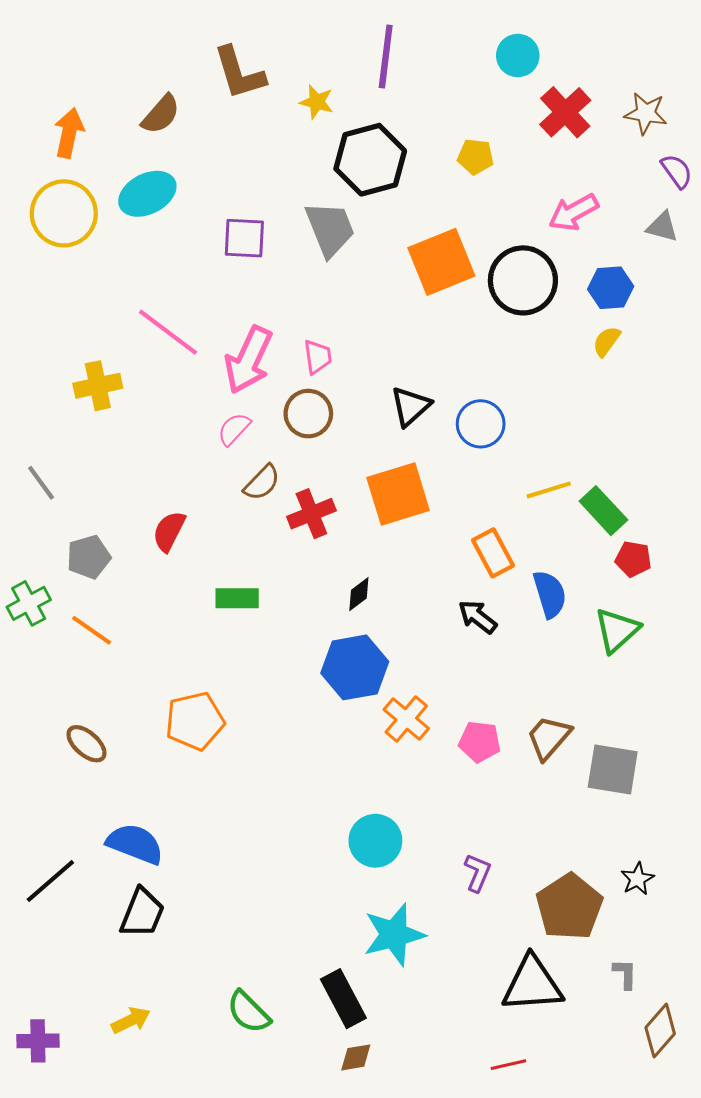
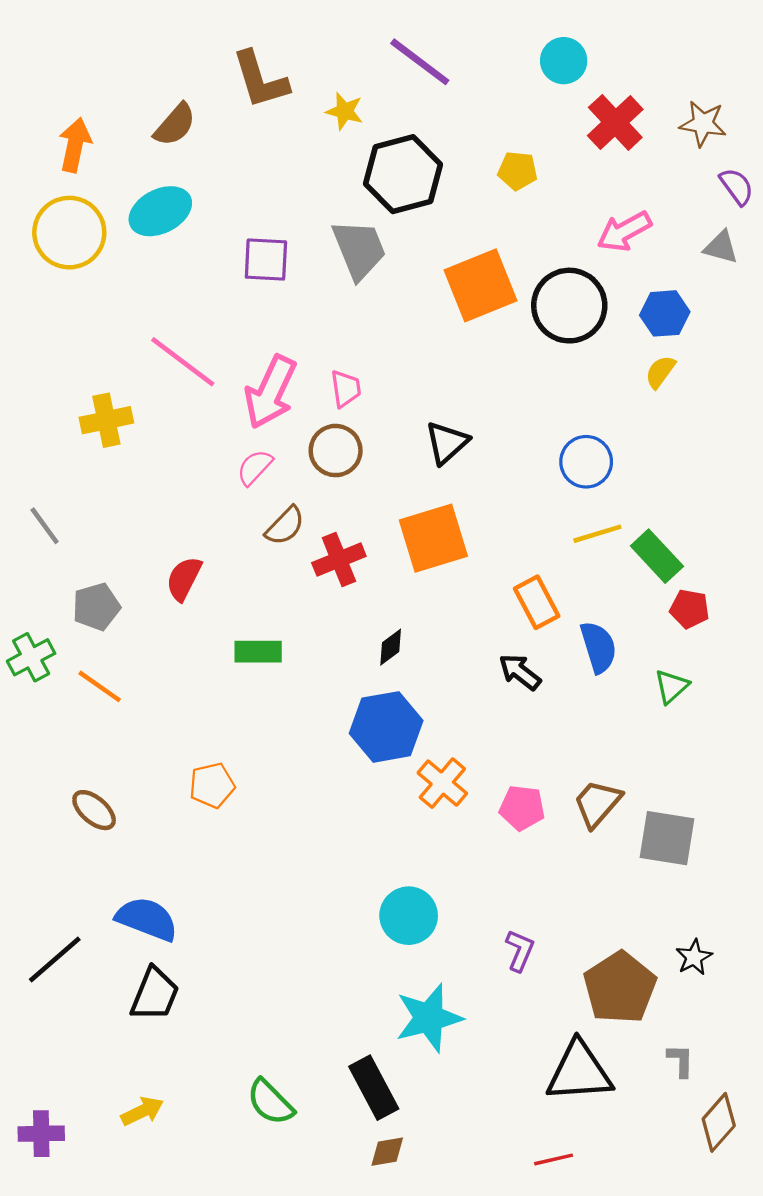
purple line: (386, 57) -> (420, 62), turned -60
blue circle: (481, 424) -> (586, 462), moved
green triangle: (617, 630) -> (671, 686), size x0.7
orange pentagon: (195, 721) -> (212, 785), size x0.7

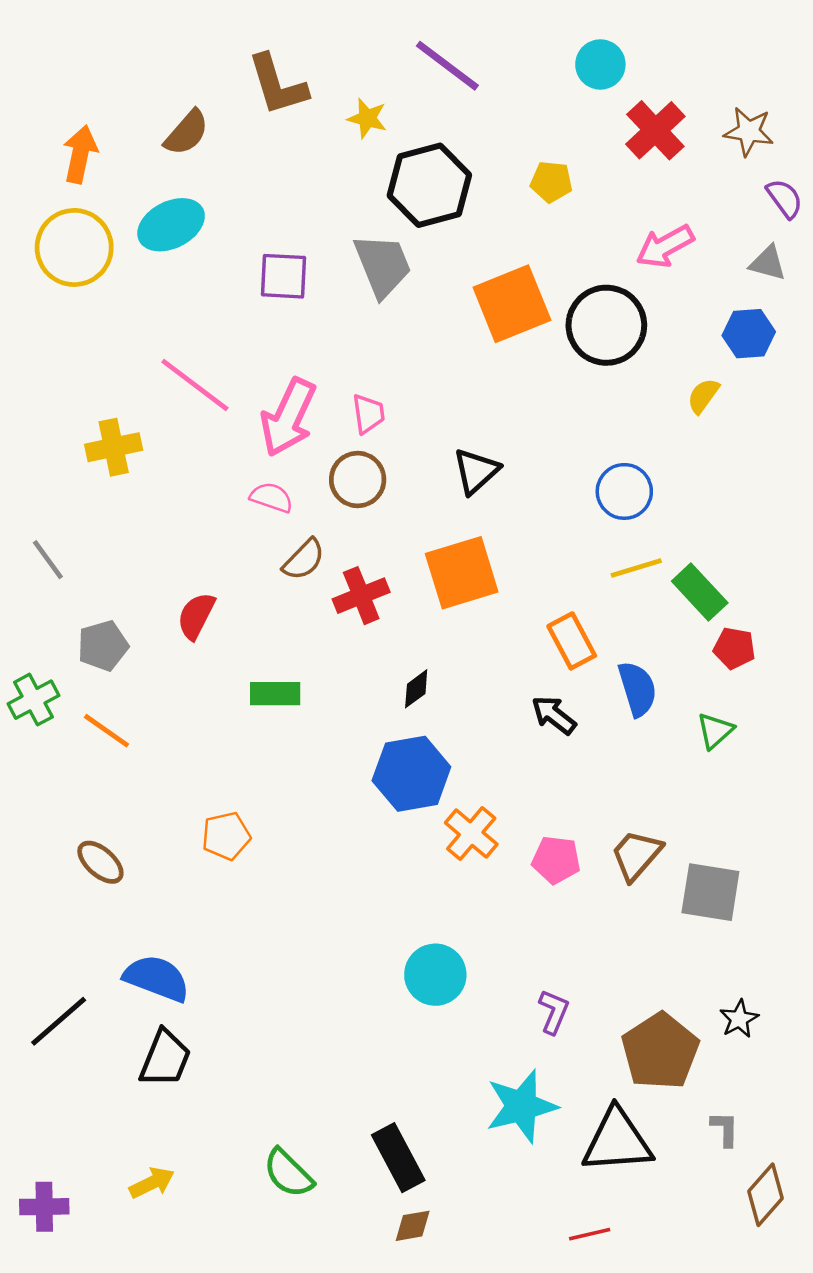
blue hexagon: (665, 313) -> (749, 334), moved
pink semicircle: (255, 467) -> (271, 497), turned 66
cyan star: (429, 1018) -> (521, 1106), moved

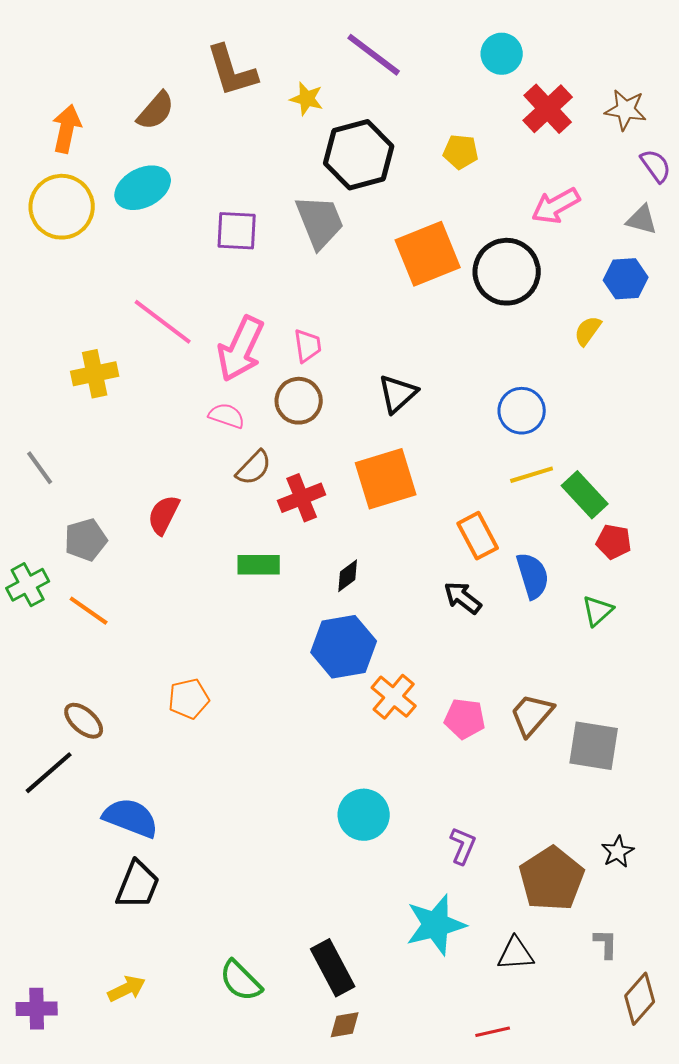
green rectangle: (275, 694) -> (259, 565), moved
black line: (59, 1021) -> (49, 773), moved
black triangle: (617, 1141) -> (516, 954), size x0.6

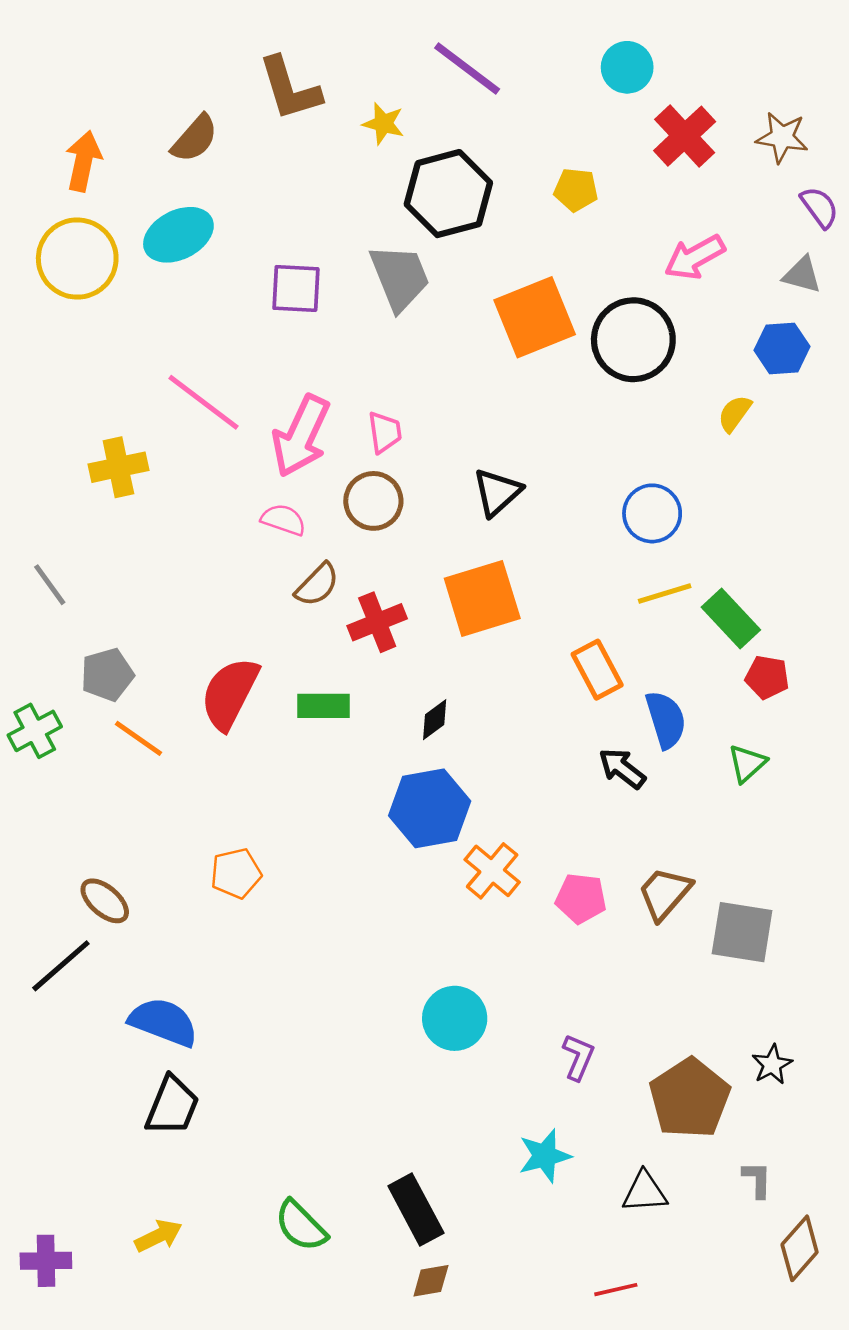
red semicircle: (164, 515) -> (230, 693), moved, size x1.5
black arrow: (463, 598) -> (622, 768), moved
orange line: (89, 611) -> (138, 738), moved
cyan star: (436, 925) -> (545, 1156), size x0.7

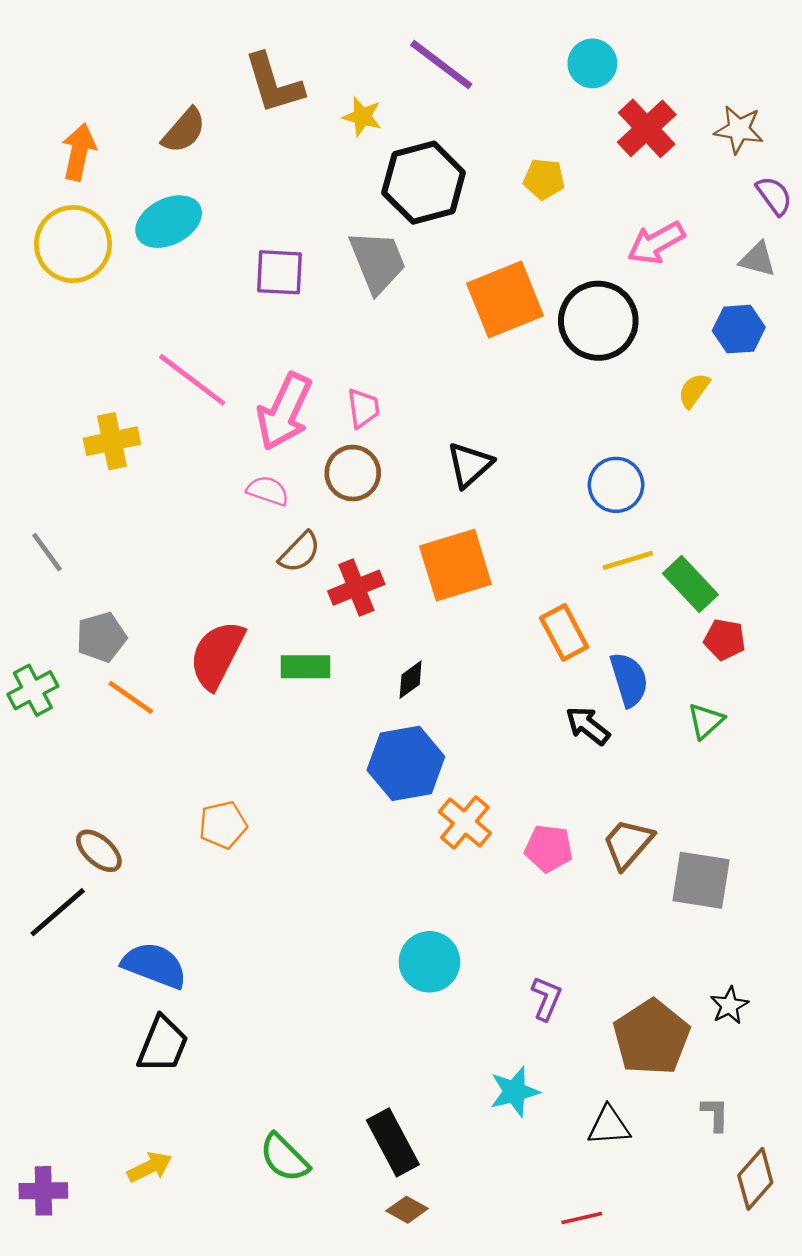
brown diamond: (431, 1281) -> (407, 1210), turned 39

